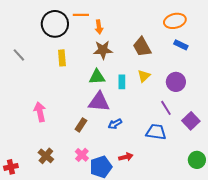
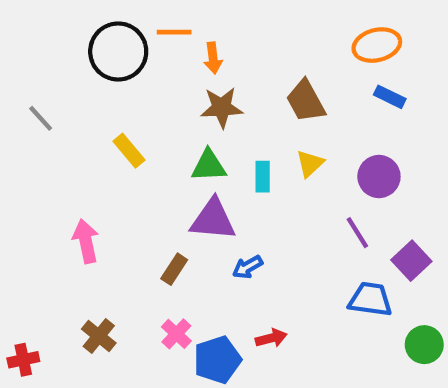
yellow rectangle: (62, 58) -> (129, 151), moved, turned -35
blue trapezoid: (156, 132) -> (370, 299), moved

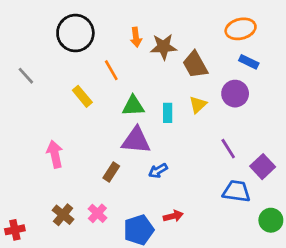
orange line: (174, 32) -> (111, 70), moved, turned 60
brown star: (222, 108) -> (164, 47), moved
purple circle: (379, 177) -> (235, 94), moved
pink cross: (176, 334) -> (97, 213), moved

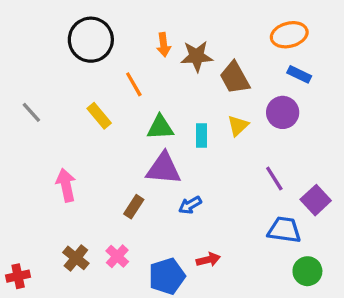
gray line: (26, 76) -> (31, 112), moved
green circle: (271, 220) -> (307, 271), moved

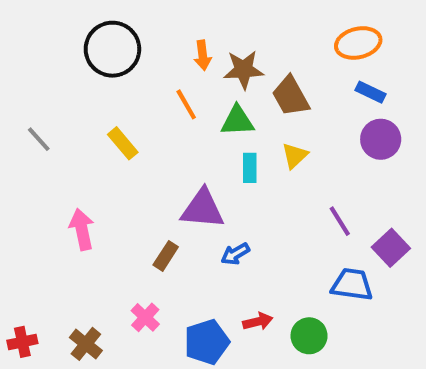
orange line: (134, 84) -> (186, 104), moved
purple circle: (283, 112) -> (381, 139), moved
green triangle: (160, 127) -> (237, 121), moved
brown cross: (76, 258) -> (86, 344), moved
green circle: (307, 271) -> (309, 336), moved

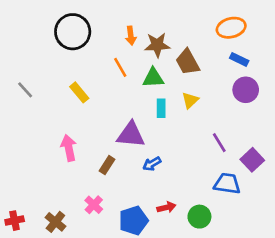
pink arrow: (82, 229) -> (69, 148), moved

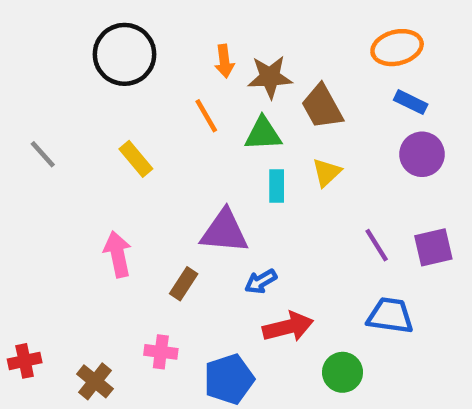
purple square: (252, 160) -> (433, 247), moved, turned 30
pink cross: (94, 205) -> (161, 352), turned -36
red arrow: (166, 207) -> (288, 327), moved, size x1.5
red cross: (15, 221) -> (25, 361), moved

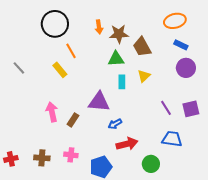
orange line: (206, 116) -> (71, 51), moved
brown rectangle: (184, 284) -> (73, 120), moved
brown cross: (95, 381) -> (42, 158), moved, turned -35

